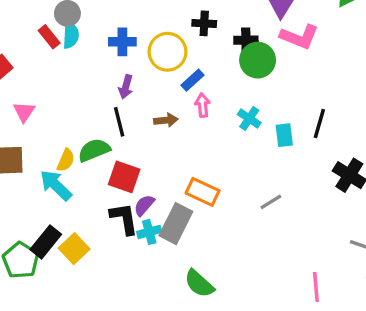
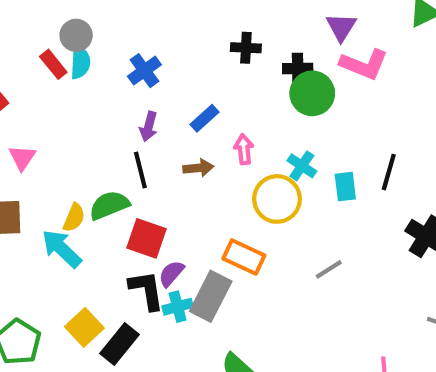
blue cross: (122, 42) -> (144, 71), turned -36
yellow circle: (168, 52) -> (277, 199), moved
blue rectangle: (193, 80) -> (204, 118), moved
black rectangle: (46, 242) -> (120, 344), moved

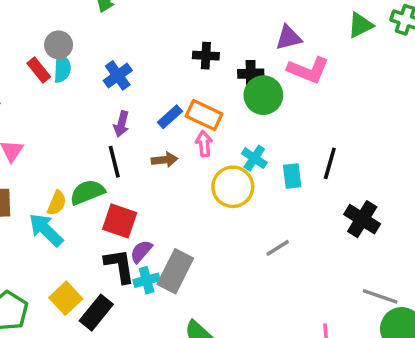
purple triangle: (341, 27) -> (288, 38), turned 44
orange rectangle: (244, 257) -> (204, 115), moved

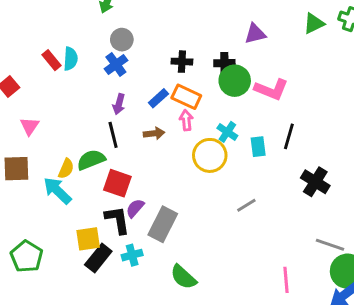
gray circle: (59, 45) -> (122, 40), moved
black cross: (206, 56) -> (182, 62), moved
pink L-shape: (308, 70) -> (271, 89), moved
cyan cross: (147, 280) -> (132, 255), moved
yellow square: (66, 298) -> (88, 239), moved, turned 35

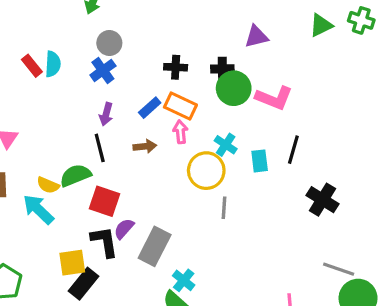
yellow semicircle: (66, 169) -> (48, 185), turned 90
gray line: (246, 205) -> (224, 208), moved, turned -54
cyan cross: (132, 255) -> (184, 280), moved, turned -36

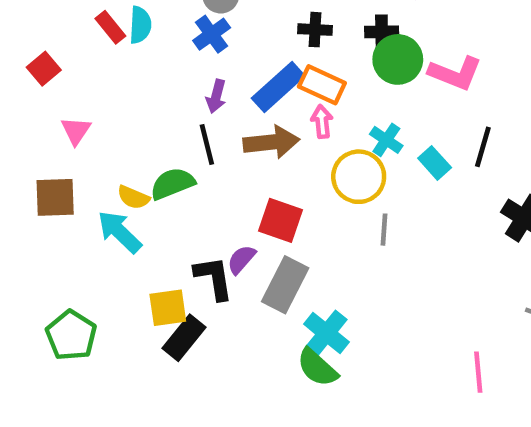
blue rectangle: (150, 108) -> (278, 87), size x1.6
brown arrow: (145, 146) -> (271, 142), size x1.6
cyan rectangle: (260, 161) -> (435, 163), turned -35
red square: (105, 201) -> (281, 220), moved
cyan cross: (184, 280) -> (327, 333), size x1.4

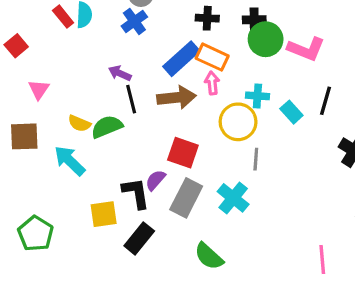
purple arrow: (216, 96) -> (120, 73), moved, turned 100
cyan cross: (386, 140) -> (257, 96), turned -30
yellow semicircle: (133, 197) -> (79, 123), moved
cyan cross: (327, 333) -> (233, 198), moved
black rectangle: (184, 338) -> (139, 238), moved

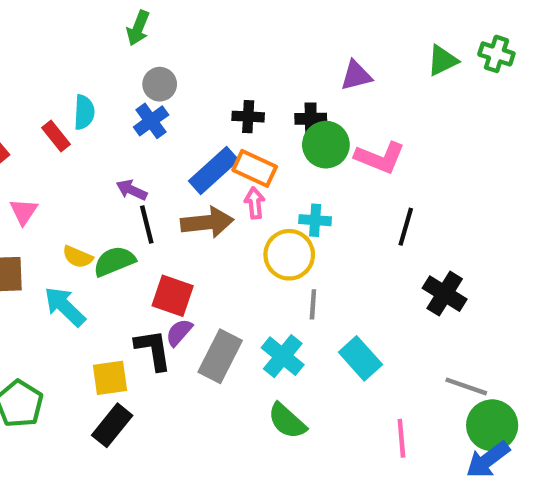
red rectangle: (63, 17) -> (56, 136), moved
cyan rectangle: (291, 112) -> (360, 358), moved, size x1.4
red square: (183, 153) -> (173, 296), moved
black rectangle: (139, 238) -> (112, 425), moved
green semicircle: (209, 256) -> (287, 421), moved

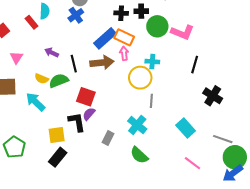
black cross: (311, 119) -> (141, 11), moved
purple arrow: (132, 190) -> (52, 52), moved
gray rectangle: (220, 356) -> (108, 138), moved, size x0.6
cyan rectangle: (360, 358) -> (186, 128), moved
pink line: (401, 438) -> (193, 163), turned -48

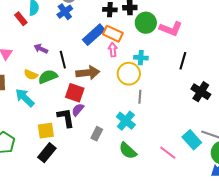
brown arrow: (102, 63) -> (88, 73), moved
cyan rectangle: (186, 128) -> (192, 140), moved
pink line: (193, 163) -> (168, 153), moved

